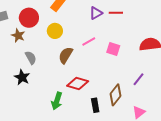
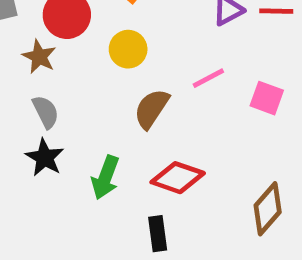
gray semicircle: (31, 58) -> (46, 112), moved
green arrow: (57, 101) -> (105, 177), moved
black rectangle: (95, 105) -> (158, 234), moved

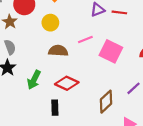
pink square: (267, 98) -> (111, 51), size x1.5
brown semicircle: (151, 109) -> (58, 51), turned 54

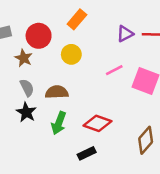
brown semicircle: (58, 51) -> (57, 92), moved
black rectangle: (55, 108) -> (87, 153), turned 72

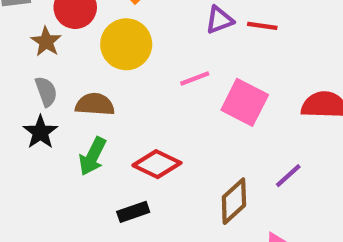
yellow circle: (71, 54) -> (126, 44), size x1.5

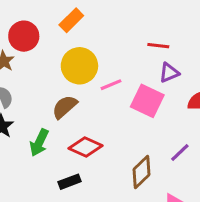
purple triangle: (219, 20) -> (169, 73), moved
yellow circle: (126, 44) -> (79, 66), moved
brown semicircle: (95, 104) -> (65, 107), moved, turned -44

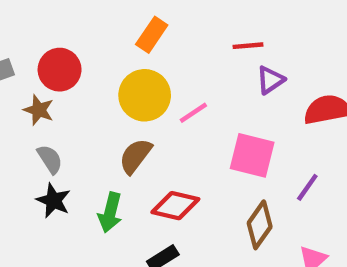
orange rectangle: (71, 20) -> (152, 35), moved
pink square: (147, 101) -> (252, 155), moved

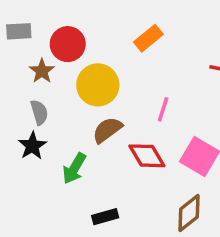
yellow circle: (145, 95) -> (98, 85), moved
pink line: (193, 113) -> (163, 109), turned -55
red diamond: (175, 206) -> (147, 156), moved, turned 30

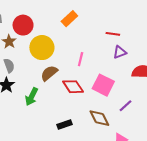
brown diamond: (189, 213) -> (99, 118), turned -75
black rectangle: (105, 217) -> (64, 124), moved

